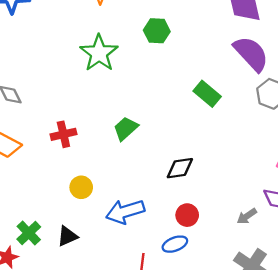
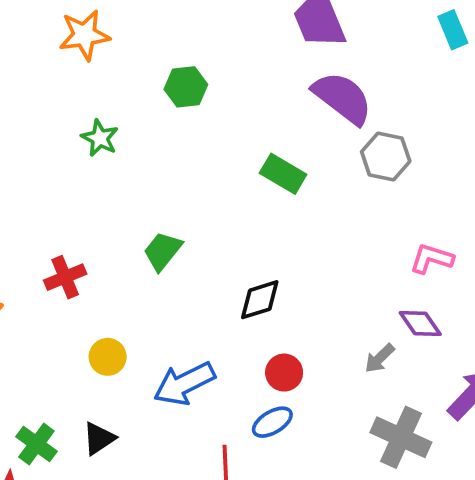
green star: (99, 53) -> (100, 138), size x0.6

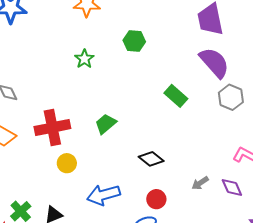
red cross: (65, 277) -> (52, 128), size x1.6
black diamond: (260, 300) -> (151, 159), turned 45
yellow circle: (108, 357) -> (67, 163), moved
gray arrow: (380, 358) -> (200, 183), moved

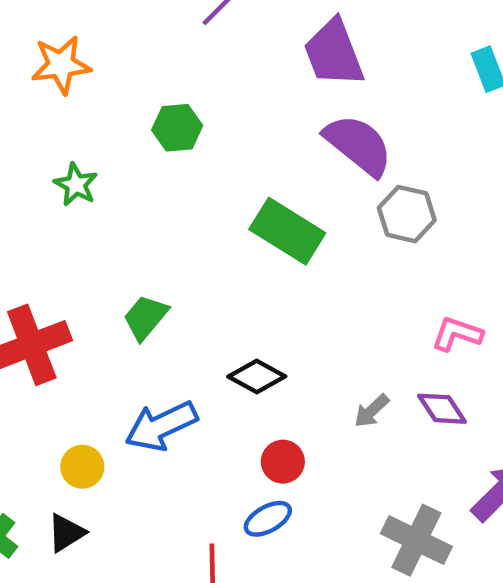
green rectangle: (176, 96) -> (287, 231), size x1.4
yellow circle: (67, 163) -> (82, 467), moved
blue arrow: (104, 195) -> (161, 426), moved

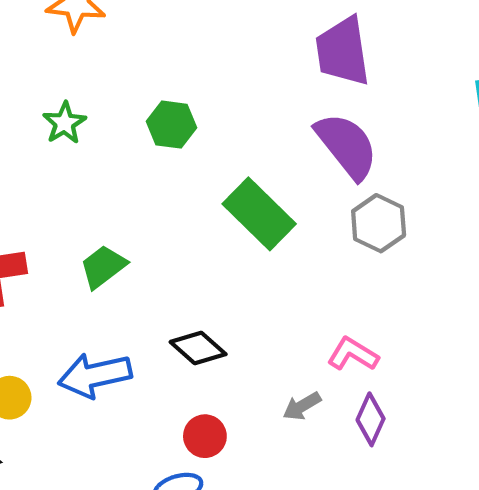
green hexagon: (177, 128) -> (172, 125), moved
pink L-shape: (457, 334) -> (353, 354), moved
purple diamond: (442, 409) -> (371, 419), turned 45

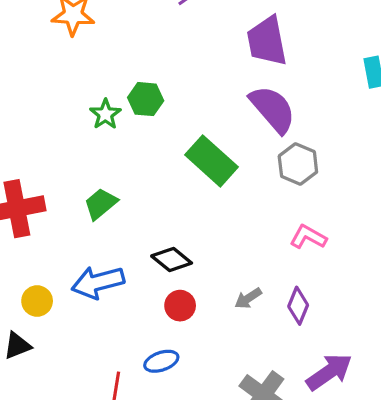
green star: (64, 123) -> (105, 114), moved
pink L-shape: (353, 354) -> (308, 237), moved
red circle: (205, 436) -> (180, 306), moved

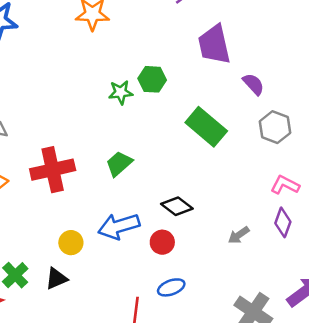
purple trapezoid: (267, 41) -> (214, 44), moved
purple semicircle: (273, 109) -> (253, 84), size x0.6
green star: (105, 114) -> (121, 92), turned 30
red circle: (180, 306) -> (162, 242), moved
purple diamond: (298, 306) -> (283, 222), moved

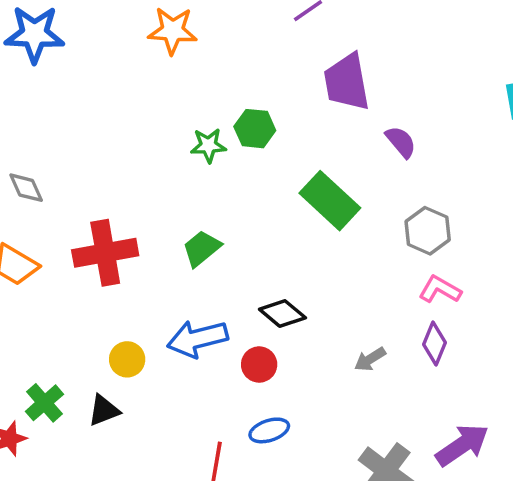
gray hexagon: (275, 127) -> (428, 231), moved

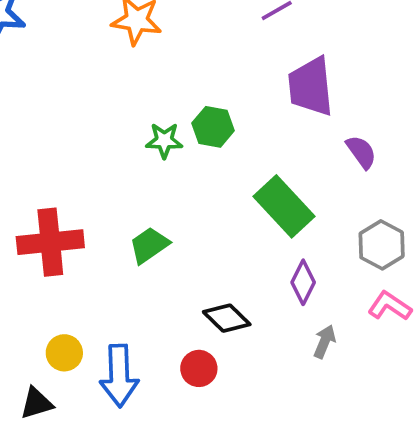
blue arrow: (197, 339) -> (119, 376), moved, turned -82
purple diamond: (435, 344) -> (303, 282), moved
gray arrow: (370, 359) -> (325, 342), moved, turned 140

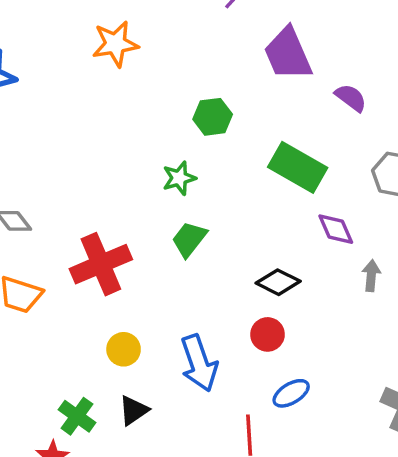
green star: (164, 140) -> (179, 178), moved
purple diamond: (303, 282) -> (336, 229), turned -33
yellow circle: (64, 353) -> (124, 349), moved

